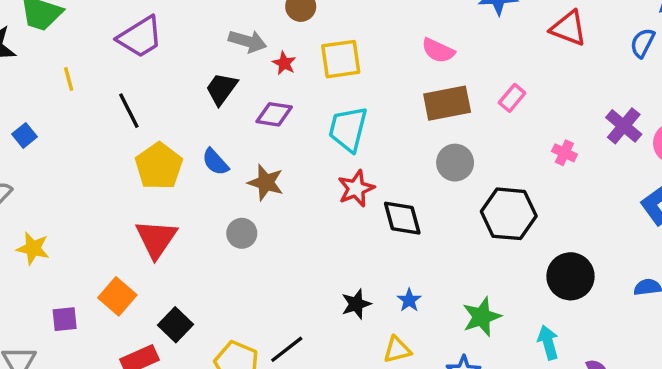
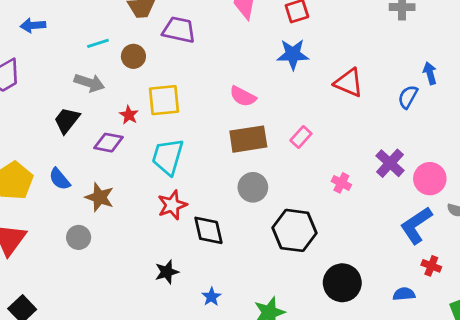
red star: (284, 63) -> (129, 115), moved
black star: (356, 304) -> (167, 272), moved

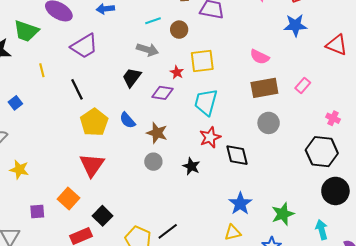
black hexagon: (294, 230) -> (322, 152), moved
gray circle: (79, 237) -> (153, 162), moved
black star: (167, 272) -> (191, 166), moved, turned -30
blue star: (211, 297) -> (240, 204), size x1.6

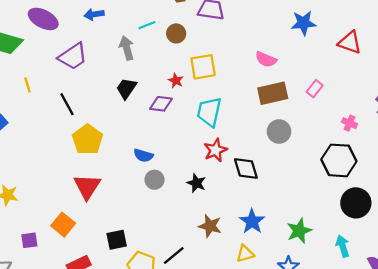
gray arrow: (147, 50) -> (127, 48), moved, turned -120
blue semicircle: (127, 120) -> (143, 155), moved, turned -30
brown star: (157, 133) -> (210, 226), moved
black square: (102, 216) -> (117, 240), moved, turned 36

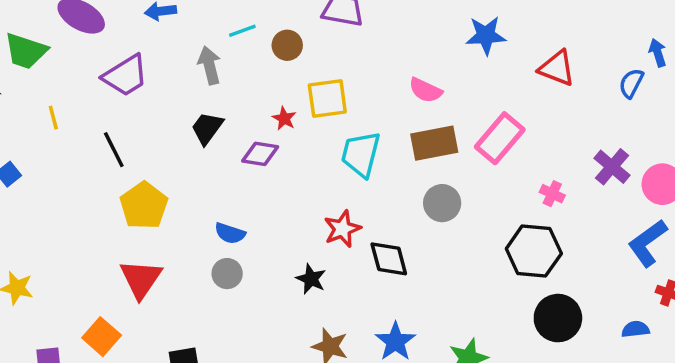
pink rectangle: (315, 89) -> (500, 138), size x1.8
cyan trapezoid: (209, 112) -> (361, 154), moved
gray circle: (154, 180) -> (227, 274), moved

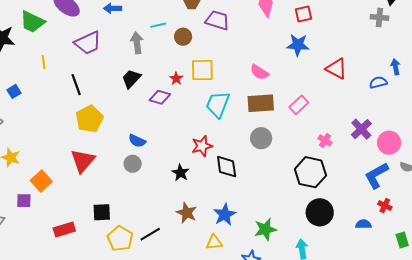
blue semicircle: (631, 83) -> (378, 82), turned 42
pink rectangle: (500, 138) -> (299, 105), size x0.7
orange square: (102, 337) -> (41, 181), moved

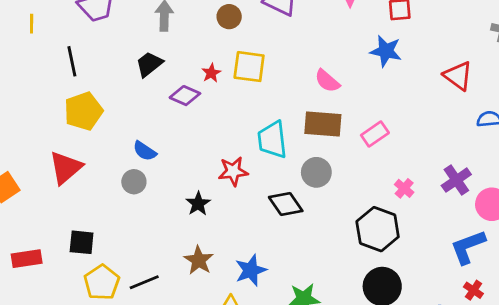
red triangle: (336, 69) -> (458, 76), moved
cyan trapezoid: (218, 104) -> (272, 140), moved, turned -36
black diamond: (227, 167) -> (286, 204), moved, turned -35

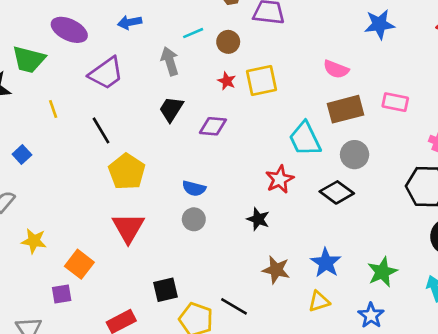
red star: (211, 73) -> (227, 81), moved
pink rectangle: (375, 134) -> (395, 102), turned 65
black line: (144, 282) -> (234, 306), turned 72

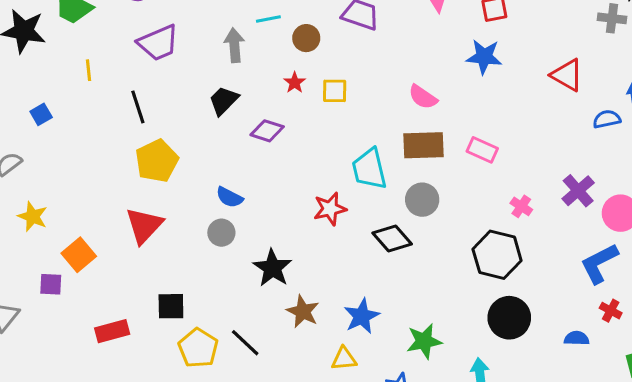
yellow square: (262, 80) -> (335, 91), size x0.7
black star: (258, 219) -> (272, 268), moved, size x1.4

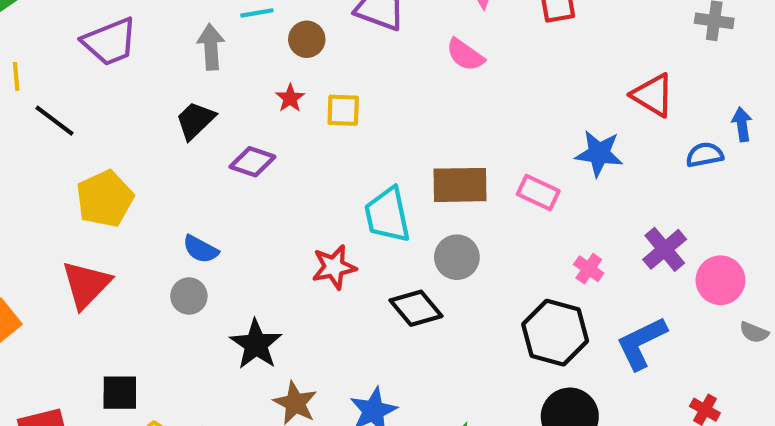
blue star: (484, 57) -> (599, 153), moved
pink semicircle: (423, 97) -> (465, 55), moved
black line: (138, 107) -> (54, 121), moved, turned -36
blue L-shape: (599, 263) -> (641, 343), moved

